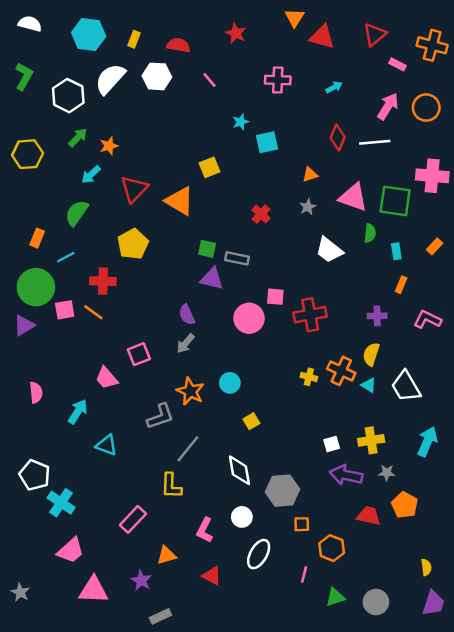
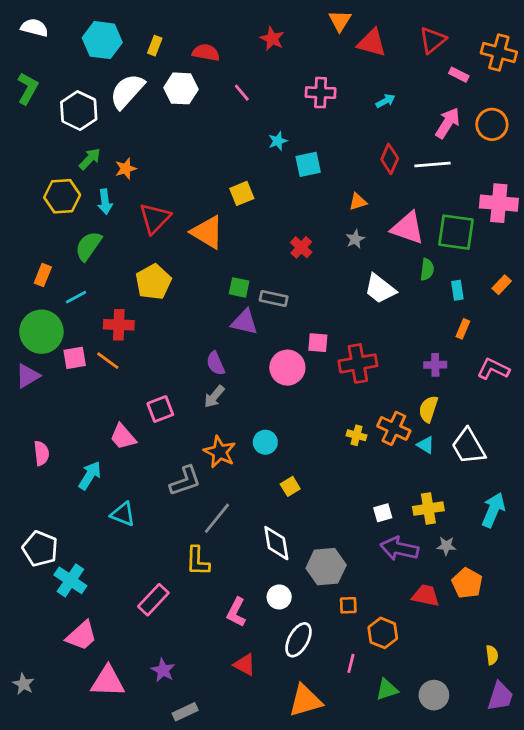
yellow hexagon: (28, 154) -> (62, 196), moved
cyan arrow: (91, 175) -> (105, 202), turned -54
orange triangle: (166, 555) -> (305, 701), moved, size x1.5

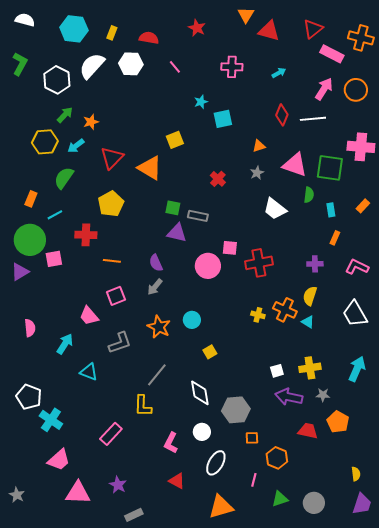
pink rectangle: (459, 75) -> (332, 54), size x1.6
cyan arrow: (105, 202) -> (76, 146), turned 60
orange line: (108, 361) -> (112, 261), moved, turned -30
white trapezoid: (468, 446) -> (355, 314), moved
gray L-shape: (185, 481) -> (120, 343), moved

